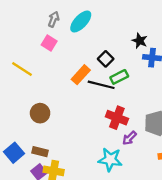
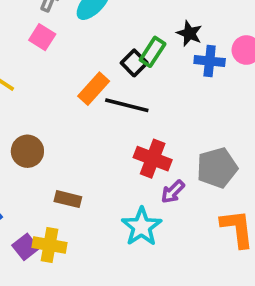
green rectangle: (119, 77) -> (153, 52), moved, turned -30
brown rectangle: (40, 152) -> (68, 199), moved
cyan star: (110, 160) -> (142, 227), turned 30

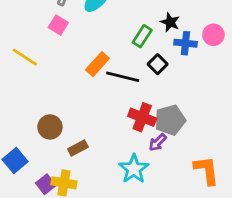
black square: (134, 63) -> (158, 64), moved
brown circle: (27, 151) -> (50, 127), moved
gray pentagon: (217, 168) -> (170, 120), moved
brown rectangle: (68, 199) -> (78, 148), turned -42

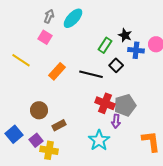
orange rectangle: (97, 64) -> (57, 71), moved
purple arrow: (158, 142) -> (116, 121), turned -40
purple square: (46, 184) -> (36, 140), moved

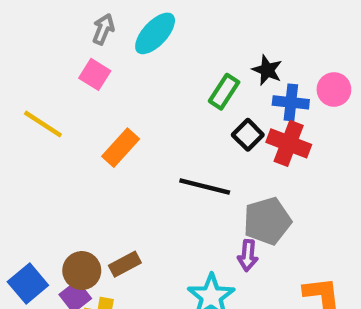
black line: (91, 74) -> (205, 186), moved
red cross: (105, 103) -> (289, 143), moved
brown circle: (39, 110) -> (82, 271), moved

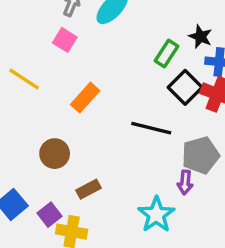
black square: (248, 135) -> (185, 87), size x1.4
brown circle: (82, 271) -> (55, 154), moved

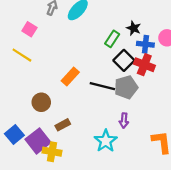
pink square: (65, 40) -> (29, 29), moved
orange rectangle: (85, 98) -> (70, 76), moved
gray pentagon: (200, 155) -> (126, 87), moved
purple square: (50, 215) -> (38, 141), size x1.6

